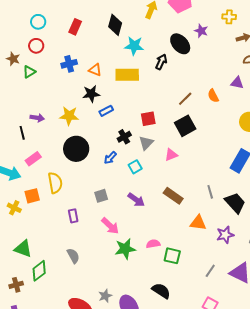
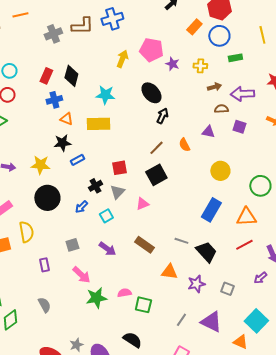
black diamond: (115, 25) -> (71, 76), moved
purple star: (201, 31) -> (172, 64), moved
black arrow: (161, 62) -> (162, 116), moved
blue cross: (69, 64) -> (54, 100), moved
gray line: (210, 192) -> (181, 241), turned -56

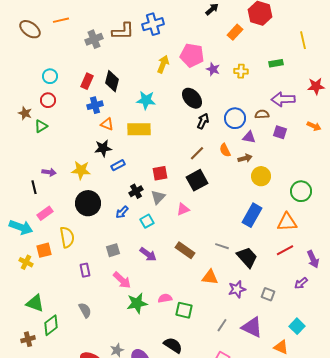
blue circle: (219, 36) -> (235, 118), moved
brown arrow: (214, 87) -> (245, 158), moved
cyan square: (256, 321) -> (297, 326), size x0.7

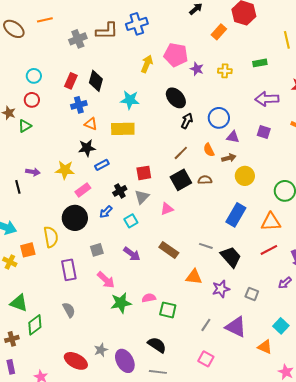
brown semicircle: (262, 114) -> (205, 180), moved
black circle: (88, 203) -> (75, 218), moved
pink rectangle: (45, 213) -> (83, 190), moved
purple rectangle: (85, 270) -> (69, 270), size x1.5

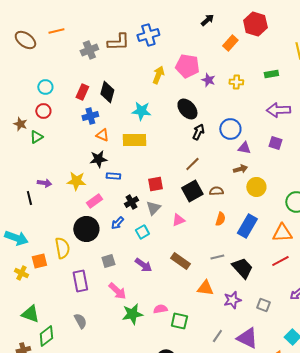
orange semicircle: (209, 150) -> (220, 219), moved, turned -136
blue rectangle: (102, 165) -> (113, 176), turned 32
gray line: (206, 246) -> (217, 257), turned -32

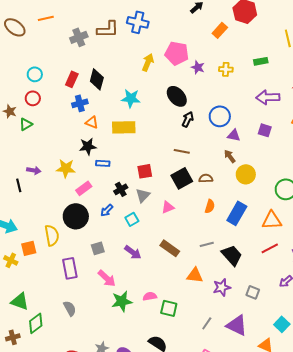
blue cross: (148, 35) -> (138, 22), turned 30
brown line: (192, 164) -> (182, 151), turned 56
brown arrow: (240, 169) -> (230, 156), turned -112

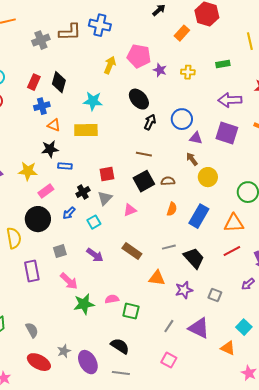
purple square: (265, 130) -> (227, 133), size x1.6
gray semicircle: (70, 308) -> (32, 330), moved

